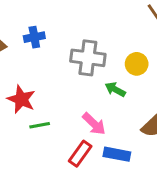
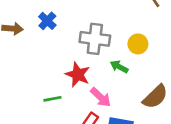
blue cross: (34, 37) -> (47, 21), turned -36
red star: (21, 99) -> (78, 75), moved

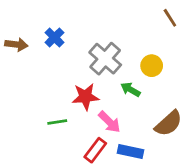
gray cross: (95, 39) -> (105, 59), turned 32
red star: (78, 75) -> (85, 97), turned -30

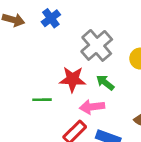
green arrow: (131, 90) -> (105, 83), moved
pink arrow: (109, 122) -> (92, 107), turned 120

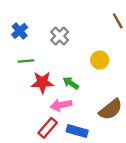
gray cross: (97, 45) -> (60, 36), moved, size x0.7
green line: (42, 100) -> (26, 61), moved

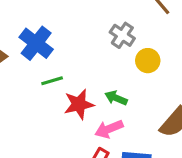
blue cross: (20, 31) -> (36, 43), size x1.5
gray cross: (60, 36) -> (122, 35), moved

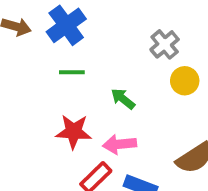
green arrow: (116, 98) -> (123, 99), moved
red star: (79, 104) -> (74, 132), moved

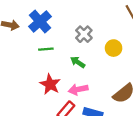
gray cross: (165, 44) -> (84, 34), moved
red star: (74, 132) -> (50, 84), turned 30

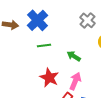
gray cross: (84, 34) -> (87, 20), moved
pink arrow: (78, 89) -> (75, 81), turned 126

